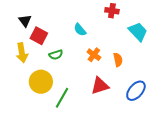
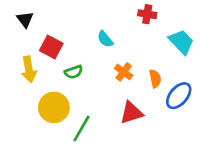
black triangle: (25, 21) -> (25, 19), moved
blue ellipse: (136, 91) -> (179, 96), moved

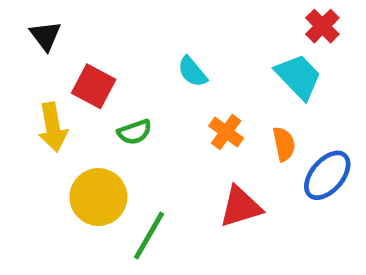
red cross: (147, 14) -> (322, 26), moved, turned 36
cyan trapezoid: (181, 42) -> (298, 77), moved

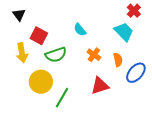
green semicircle: (135, 132) -> (56, 55), size x1.5

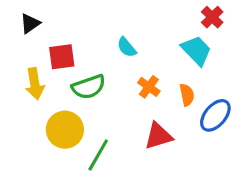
black triangle: (19, 15) -> (30, 24), turned 32
red square: (39, 36) -> (62, 57), turned -36

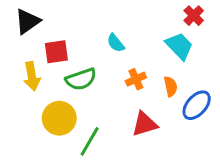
black triangle: (30, 24) -> (27, 21), size x1.4
orange cross: (149, 87) -> (136, 79), turned 30

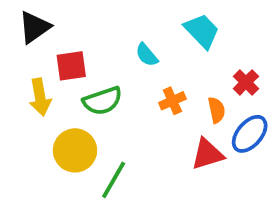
red cross: (194, 16) -> (246, 82), moved
cyan trapezoid: (179, 46) -> (202, 31), moved
red triangle: (145, 124) -> (207, 154), moved

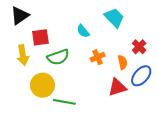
green line: (114, 180) -> (64, 102), turned 70

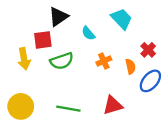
black triangle: (20, 16) -> (58, 17), moved
yellow circle: (43, 85) -> (21, 106), moved
red triangle: (117, 87) -> (113, 105), moved

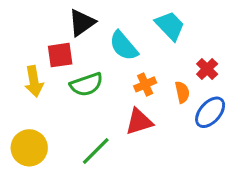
cyan semicircle: (88, 33) -> (124, 46), size x1.5
red triangle: (113, 105) -> (139, 122), moved
green line: (68, 109) -> (96, 151), turned -55

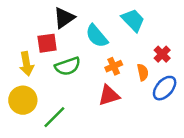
yellow circle: (29, 148) -> (23, 100), moved
green line: (96, 151) -> (54, 117), moved

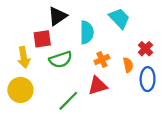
cyan semicircle: (97, 36) -> (87, 32), turned -140
blue ellipse: (165, 88) -> (148, 79), turned -40
green line: (54, 117) -> (68, 101), moved

